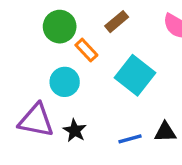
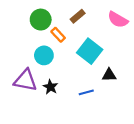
black triangle: (165, 132) -> (109, 75), moved

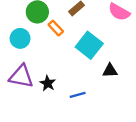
cyan circle: (44, 55) -> (20, 38), moved
blue line: (86, 92) -> (78, 95), moved

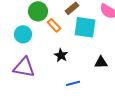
cyan square: (89, 45) -> (85, 27), moved, turned -30
black star: (48, 83) -> (61, 55), moved

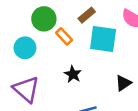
black triangle: (101, 62) -> (123, 83), turned -32
purple triangle: (24, 67) -> (26, 89), turned 30

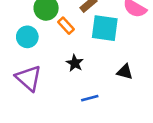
black triangle: (123, 83) -> (125, 72), turned 49

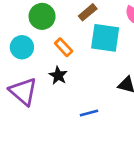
orange rectangle: (66, 26) -> (64, 47), moved
black star: (75, 63) -> (58, 75), moved

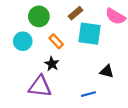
purple triangle: (23, 92) -> (40, 86), moved, turned -35
blue line: (89, 113) -> (88, 94), moved

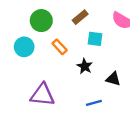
cyan square: (90, 34) -> (95, 39), size x0.6
black star: (52, 64) -> (85, 66), moved

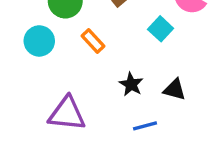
cyan square: (95, 39) -> (161, 29), moved, turned 35
black star: (85, 66) -> (131, 84), moved

